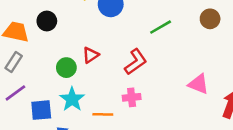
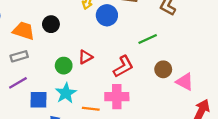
brown circle: (210, 19) -> (163, 69), moved
gray rectangle: (14, 62) -> (19, 56), turned 35
pink triangle: (198, 84) -> (185, 82), moved
pink cross: (132, 97) -> (117, 97), size x1.5

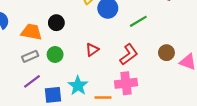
green line: (148, 39) -> (138, 21), moved
green circle: (64, 66) -> (55, 54), moved

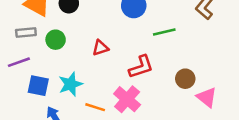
pink cross: (126, 83) -> (127, 99), turned 30

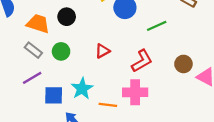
gray rectangle: (26, 33) -> (33, 50), turned 54
pink cross: (127, 99) -> (135, 92), turned -30

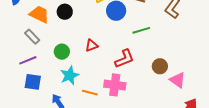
green circle: (61, 51) -> (62, 52), moved
blue square: (54, 95) -> (33, 82), moved

